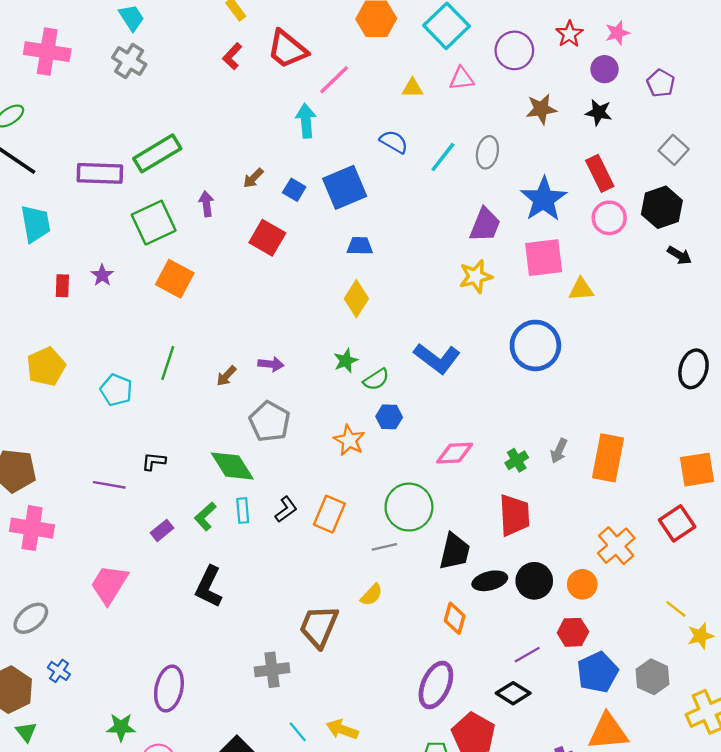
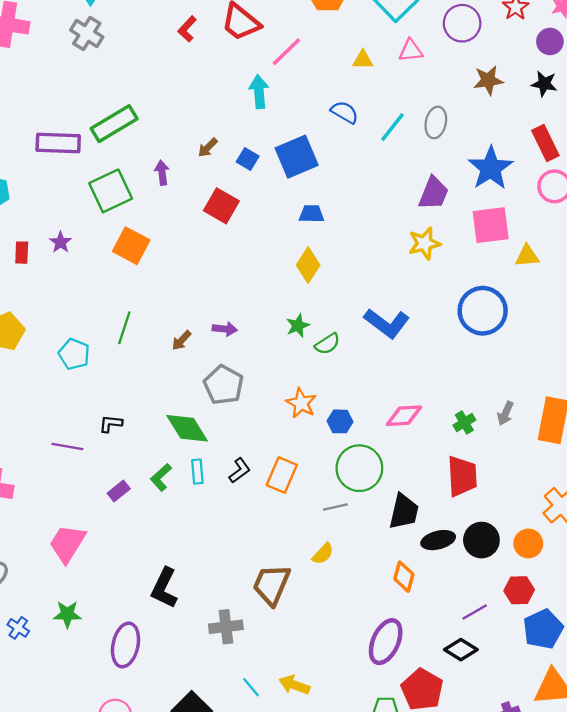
blue hexagon: (389, 417) -> (340, 421), moved
black L-shape: (209, 587) -> (164, 588), moved
green star: (121, 727) -> (67, 614), moved

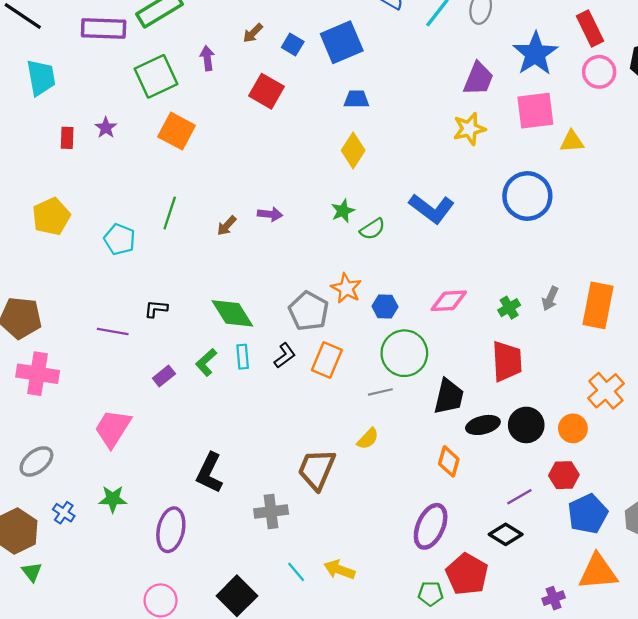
gray pentagon: (224, 385) -> (309, 311), moved

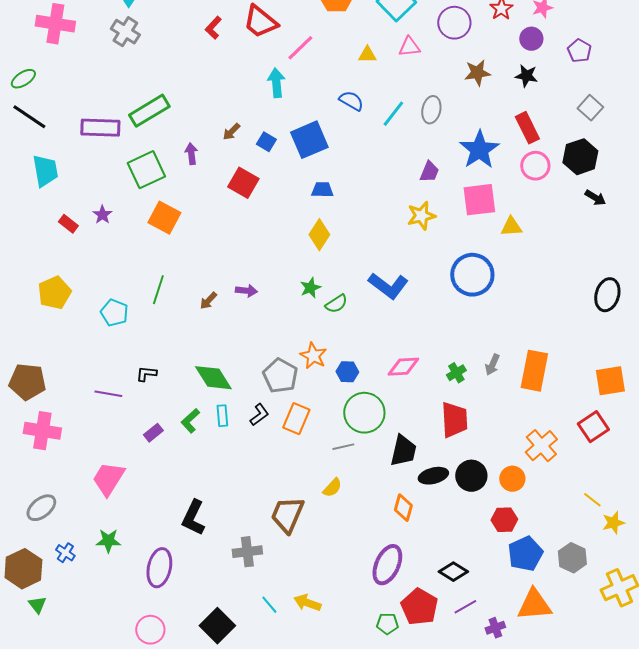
purple trapezoid: (478, 79) -> (429, 172), size x0.7
red rectangle: (67, 138) -> (68, 224), turned -54
purple line: (519, 497) -> (465, 607), moved

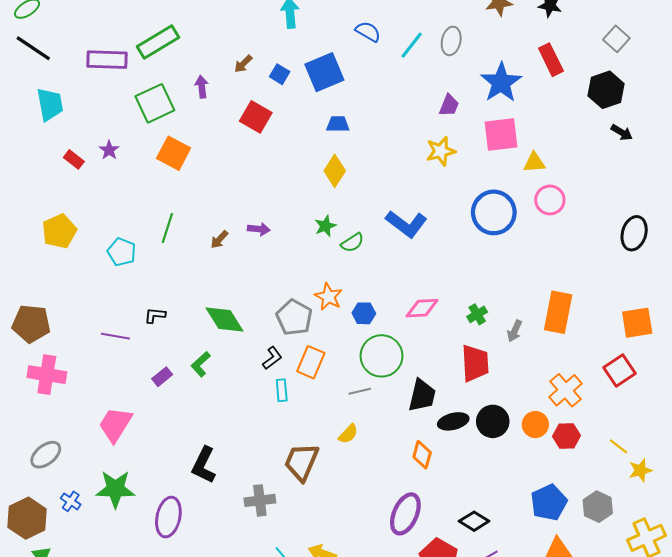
pink circle: (535, 166) -> (550, 200), moved
gray arrow: (492, 365) -> (515, 331), moved
cyan rectangle: (222, 416) -> (282, 390), moved
red hexagon: (504, 520) -> (567, 436), moved
green star: (108, 541) -> (115, 489), size x1.5

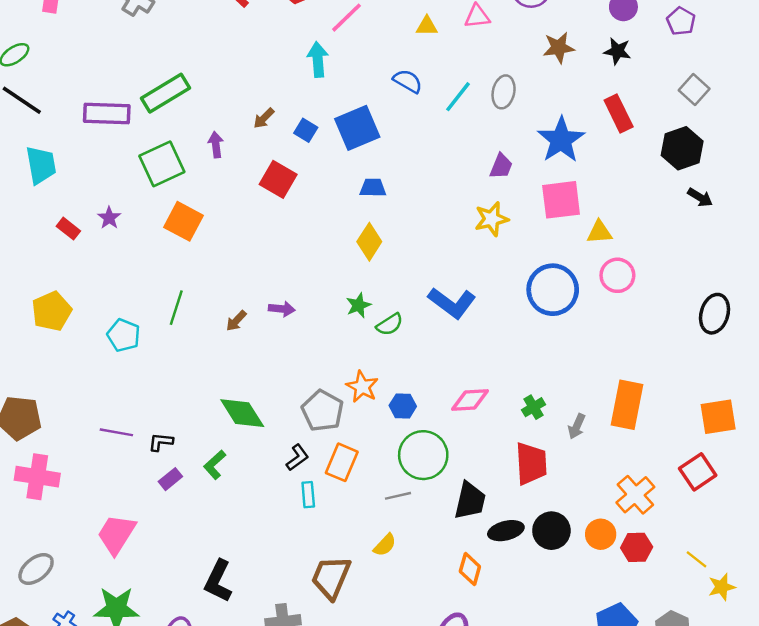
black L-shape: (155, 315) -> (161, 442), moved

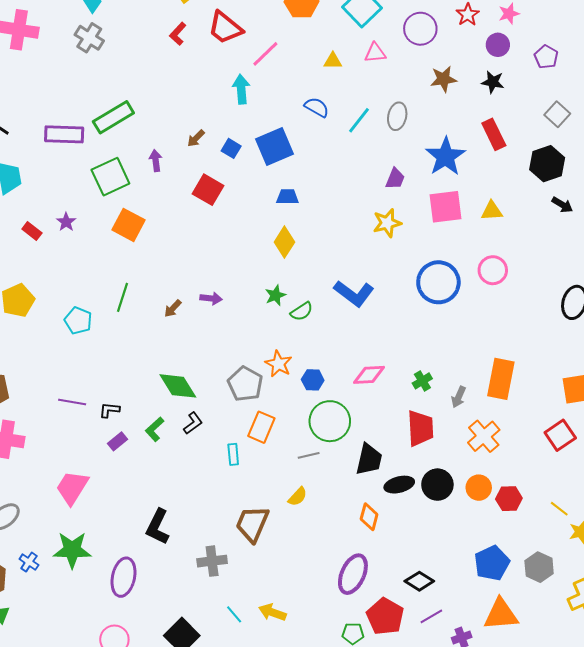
yellow triangle: (599, 232) -> (492, 211), moved
black L-shape: (297, 458) -> (193, 423), moved
orange cross: (635, 495) -> (484, 436), moved

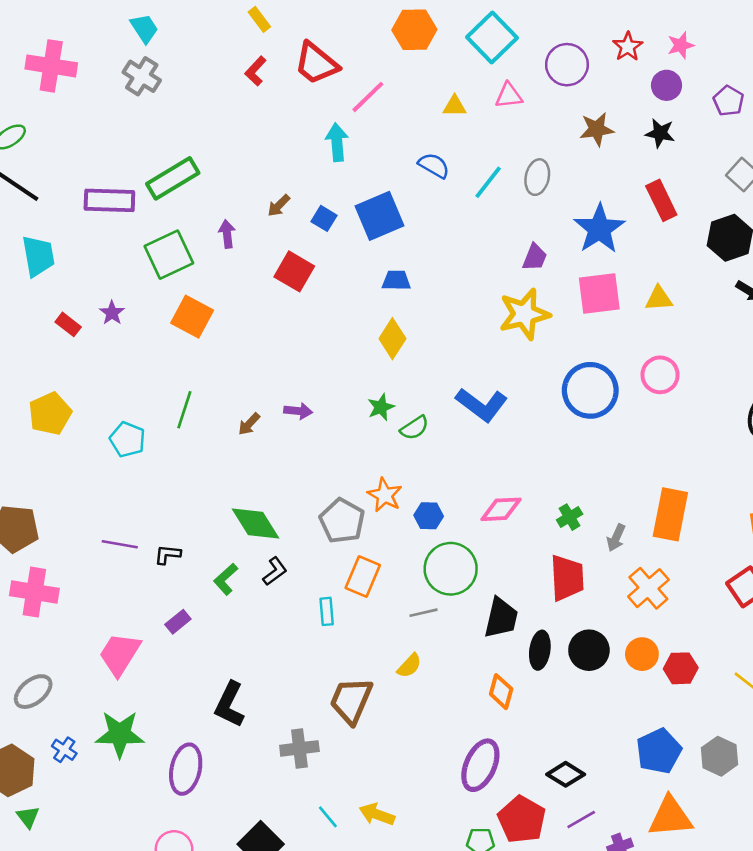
yellow star: (387, 223) -> (524, 314), size x1.4
purple rectangle: (117, 441) -> (178, 622), moved
black ellipse: (399, 485) -> (540, 650), turned -68

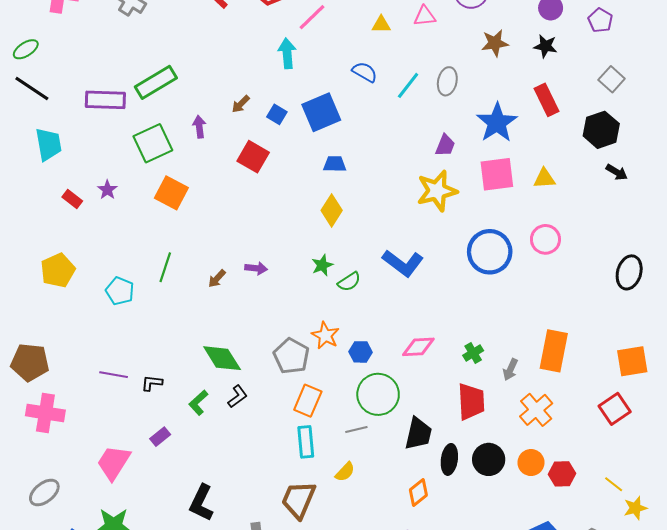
cyan rectangle: (327, 611) -> (306, 442), moved, size x1.4
orange diamond: (501, 692) -> (418, 493), turned 36

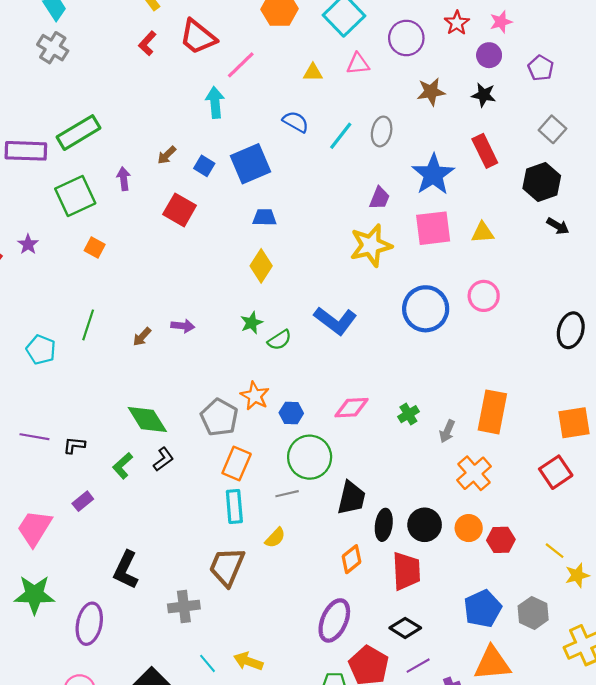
orange square: (171, 193) -> (95, 248), size x0.6
red trapezoid: (471, 402) -> (406, 571), moved

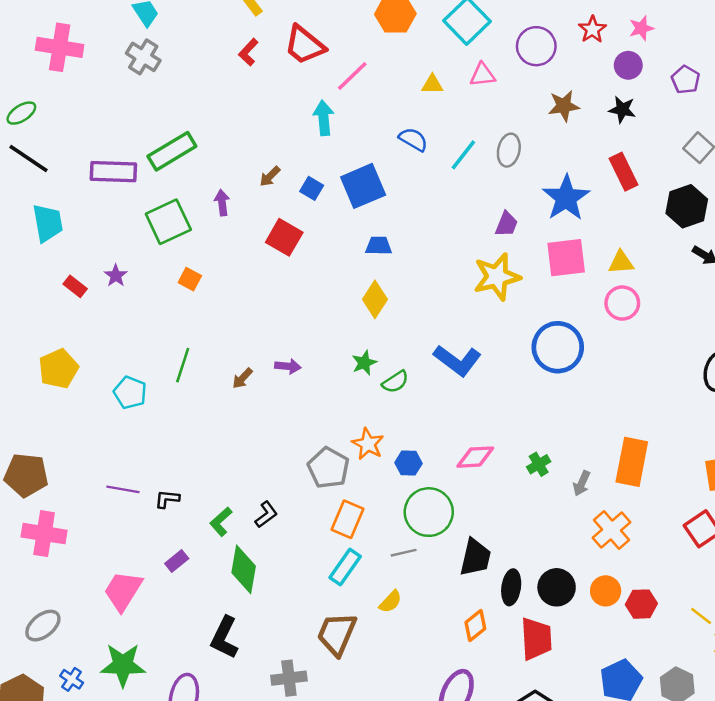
pink circle: (484, 296) -> (622, 303), moved
green diamond: (147, 419) -> (244, 569), moved, turned 42
cyan rectangle: (234, 507) -> (345, 567), turned 40

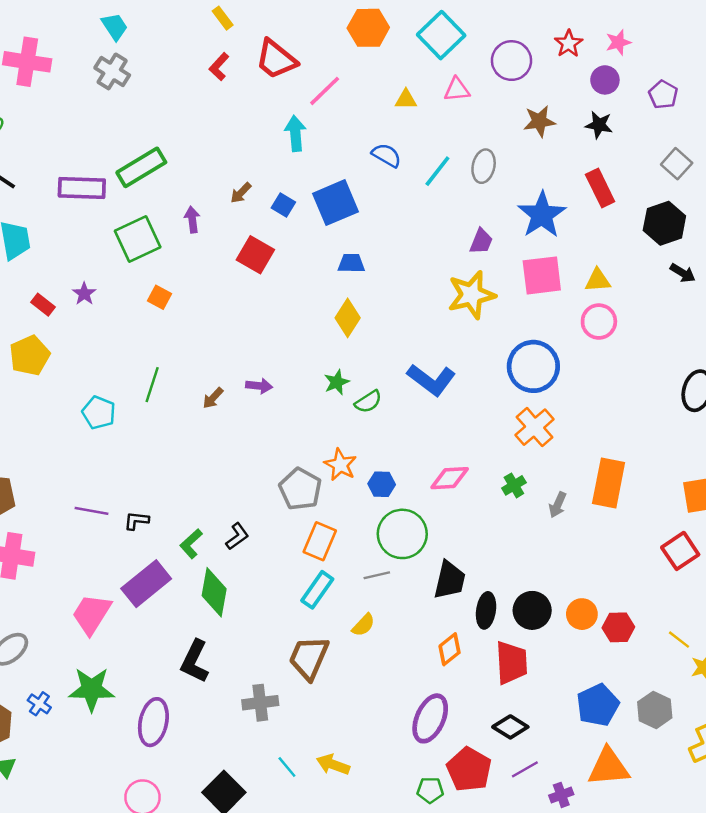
yellow pentagon: (58, 369) -> (30, 356), moved
orange cross: (612, 530) -> (535, 427), moved
purple rectangle: (177, 561) -> (146, 584), size x2.0

